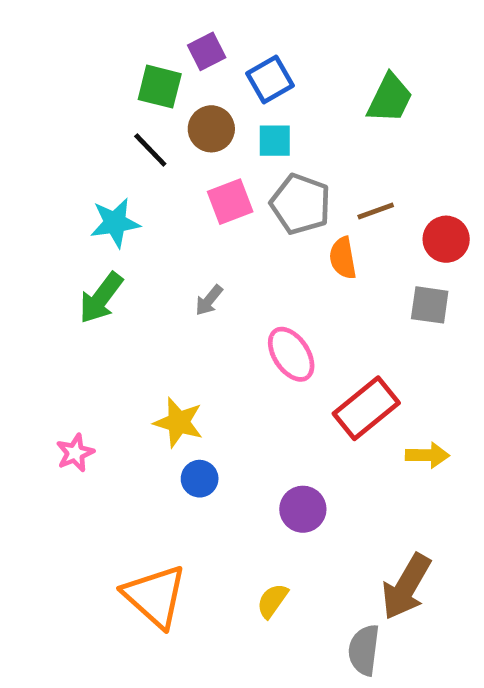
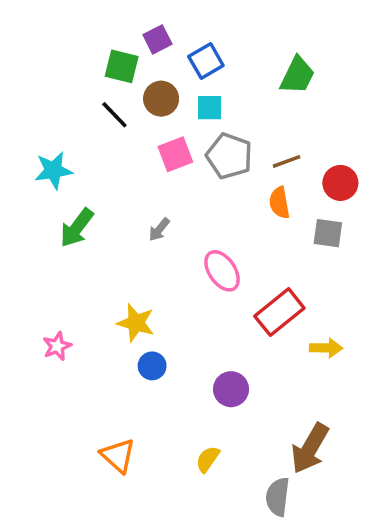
cyan star: (115, 223) -> (53, 170), moved
orange semicircle: (343, 258) -> (279, 203), moved
orange triangle: (155, 596) -> (118, 456), size x0.7

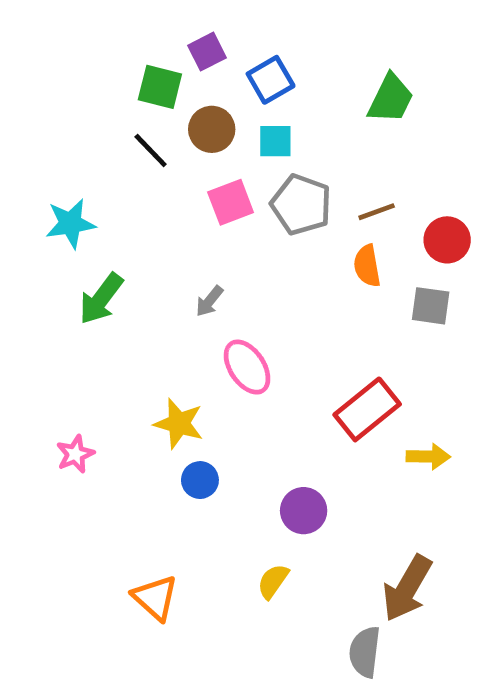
pink ellipse: (222, 271) -> (247, 367), moved
yellow semicircle: (208, 459) -> (273, 581), moved

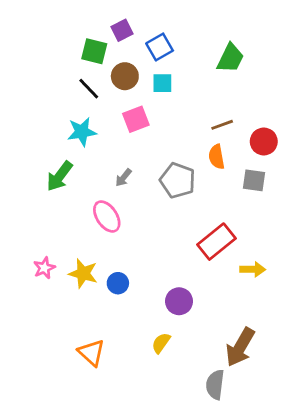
gray pentagon: (301, 205) -> (178, 180), moved
cyan star: (70, 223) -> (82, 132), moved
pink ellipse: (247, 367) -> (107, 217), moved
yellow star: (179, 424) -> (83, 273), moved

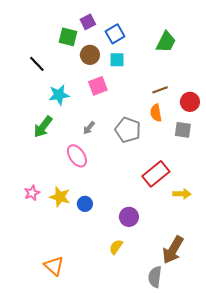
black line: (89, 89) -> (37, 64), moved
orange triangle: (92, 353) -> (54, 266), moved

